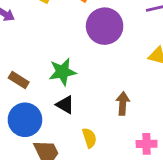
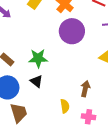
brown arrow: (123, 103) -> (85, 89), moved
yellow semicircle: (89, 138) -> (65, 106), moved

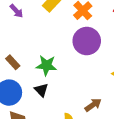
brown arrow: (85, 89) -> (93, 105), turned 35

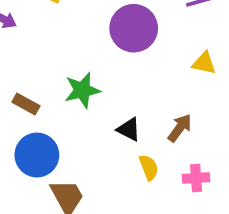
black triangle: (41, 90) -> (129, 129), moved

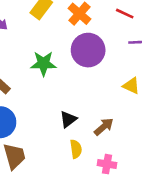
green star: (82, 90) -> (43, 63), moved
black triangle: (129, 129) -> (68, 119), turned 42

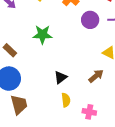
purple circle: (88, 50) -> (90, 20), moved, size x0.7
brown arrow: (104, 127) -> (96, 76), moved

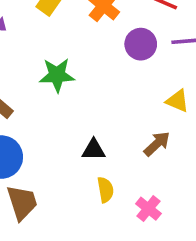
black triangle: (60, 77) -> (94, 150), turned 40
pink cross: (89, 112) -> (148, 209), turned 32

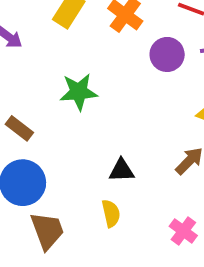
yellow semicircle: (105, 190) -> (111, 213), moved

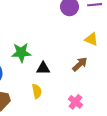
green star: (79, 92) -> (21, 53), moved

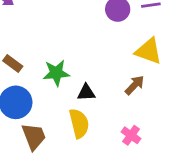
yellow triangle: (91, 39) -> (149, 51), size x1.5
yellow semicircle: (37, 91) -> (79, 123), size x1.5

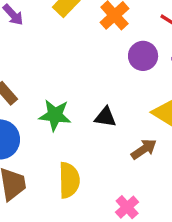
black triangle: (86, 93) -> (105, 117), moved

